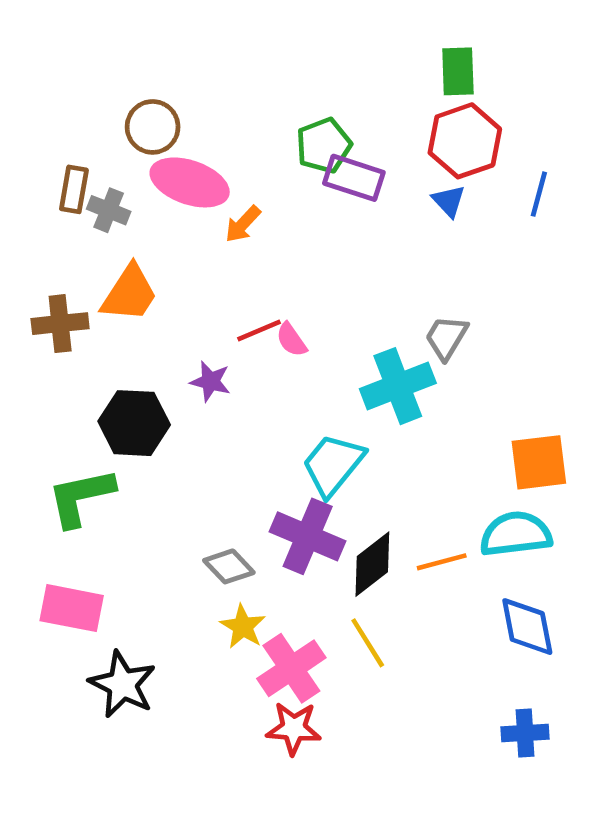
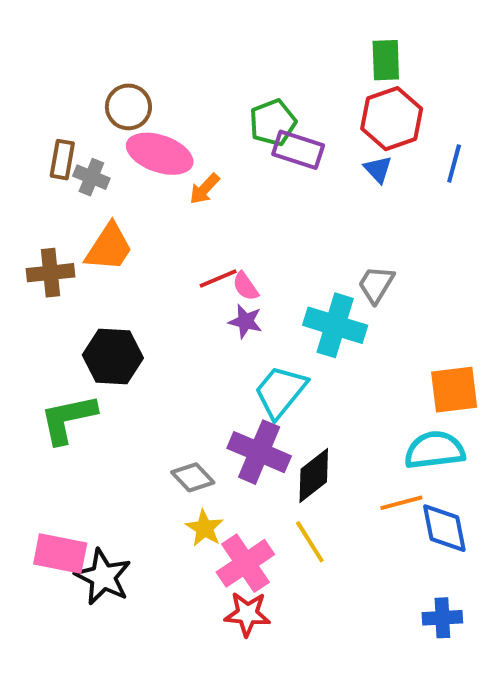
purple star: (210, 381) -> (245, 321), moved
cyan cross: (398, 386) -> (335, 325), turned 38
orange line: (442, 562) -> (401, 503), moved
pink rectangle: (72, 608) -> (60, 553), moved

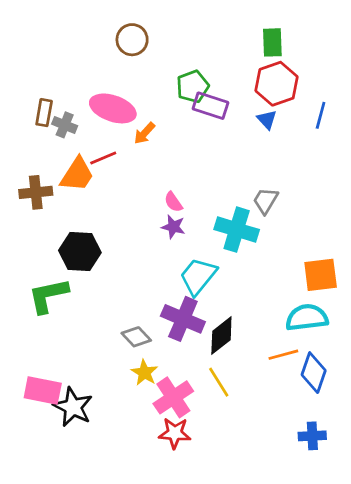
brown circle: (128, 107) -> (132, 40), moved
red line: (218, 279) -> (103, 158), moved
blue diamond: (444, 528) -> (314, 373), turned 30

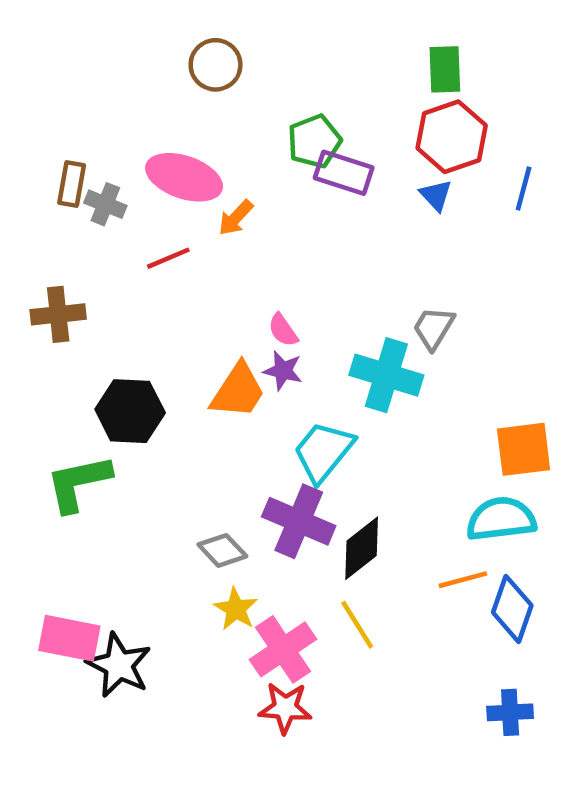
orange trapezoid: (77, 174) -> (238, 391), moved

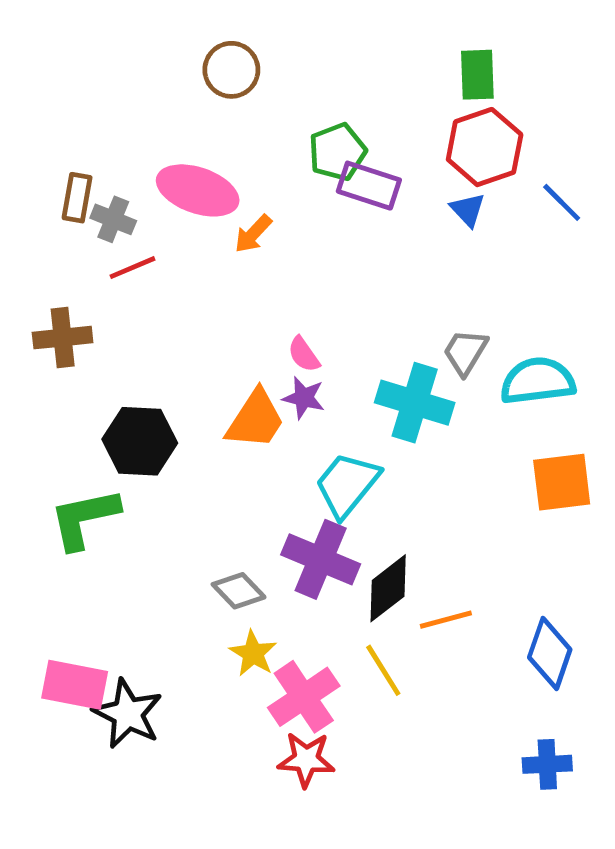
blue line: (524, 188) -> (562, 202), turned -60
red line: (168, 258) -> (133, 268), moved
cyan semicircle: (501, 519) -> (538, 381), moved
orange line: (463, 580) -> (446, 620), moved

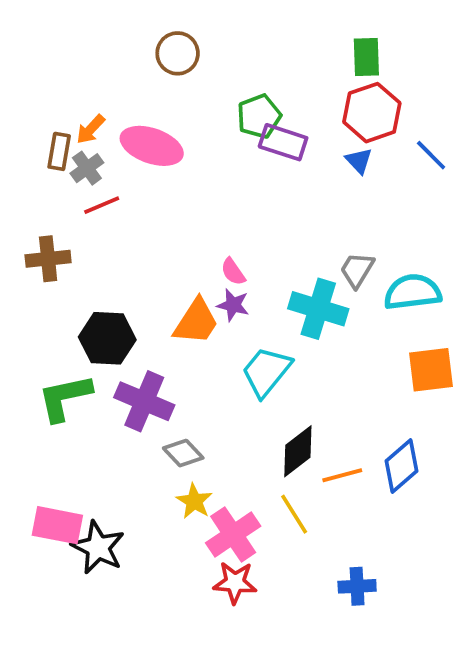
gray cross: (113, 219) -> (87, 168), turned 32
orange arrow: (253, 234) -> (91, 129), moved
purple cross: (321, 559) -> (144, 401), moved
blue diamond: (550, 653) -> (401, 466), moved, turned 30
blue cross: (547, 764) -> (357, 586), moved

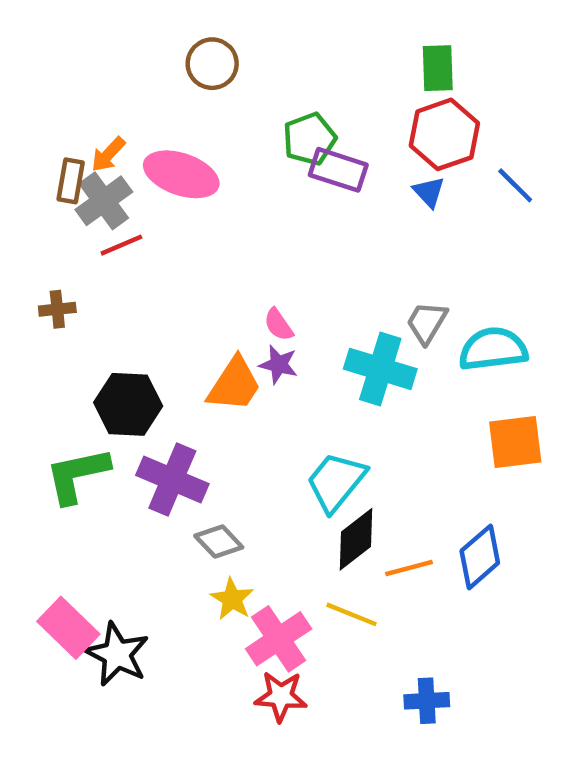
gray cross: (87, 168) -> (104, 201), size x1.4
brown cross: (48, 259) -> (57, 309), size x0.7
cyan trapezoid: (266, 372) -> (336, 482), moved
yellow line: (294, 514) -> (352, 614), turned -36
pink rectangle: (57, 525) -> (68, 628), turned 33

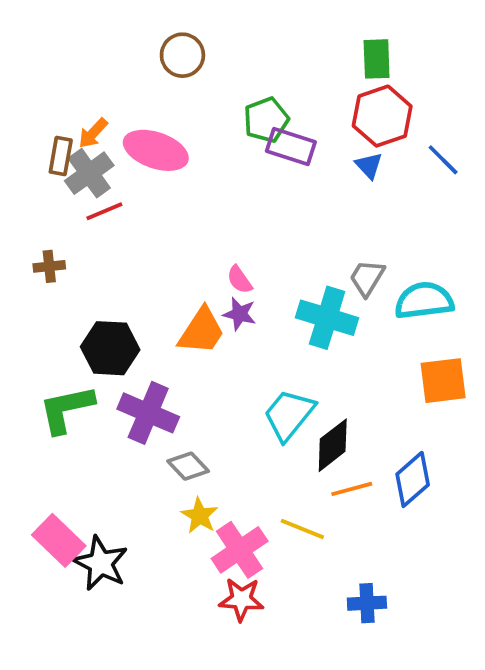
black diamond: (356, 539) -> (333, 445), moved

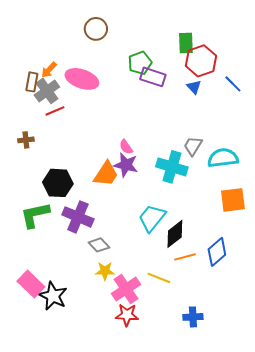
green rectangle: (377, 59) -> (186, 43), moved
purple star: (240, 314) -> (126, 165), size x1.4
yellow star: (200, 516) -> (105, 271), turned -30

